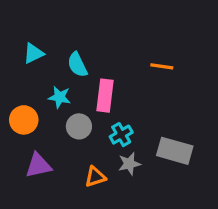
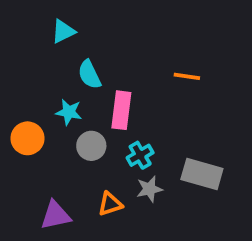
cyan triangle: (33, 53) -> (63, 31), moved
purple triangle: (38, 165) -> (56, 215), moved

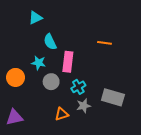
purple triangle: (56, 215) -> (14, 117), moved

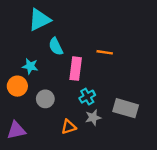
cyan triangle: (35, 18) -> (39, 20), size x1.5
orange line: (105, 43) -> (105, 52), moved
cyan star: (39, 63) -> (30, 66), moved
gray circle: (51, 82) -> (45, 99), moved

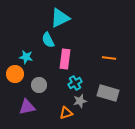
cyan triangle: (39, 20) -> (60, 18), moved
orange line: (105, 52) -> (109, 58), moved
orange triangle: (69, 127) -> (66, 113), moved
purple triangle: (16, 130) -> (27, 107), moved

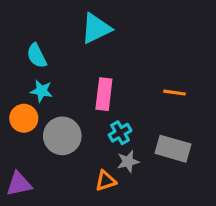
cyan semicircle: (48, 40) -> (37, 56), moved
gray circle: (39, 85) -> (62, 136), size x1.5
purple triangle: (27, 107) -> (19, 184), moved

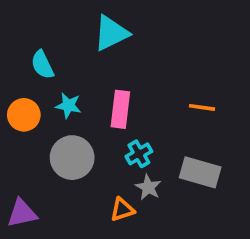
cyan star: (41, 91) -> (68, 106), moved
orange circle: (24, 118) -> (24, 115), moved
gray star: (128, 162) -> (148, 187), turned -30

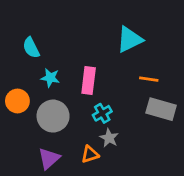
cyan triangle: (111, 33) -> (130, 39), moved
orange circle: (24, 115) -> (17, 101), moved
gray rectangle: (200, 172) -> (161, 109), moved
purple triangle: (22, 213) -> (49, 158), moved, turned -30

